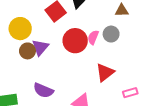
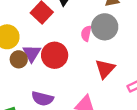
gray circle: (111, 34) -> (105, 27), size x1.5
red circle: (75, 41) -> (55, 55), moved

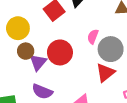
gray circle: (105, 27) -> (111, 49), moved
purple triangle: (32, 53) -> (38, 62), moved

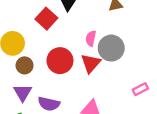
purple triangle: (38, 62) -> (23, 93), moved
red triangle: (105, 73) -> (91, 63), moved

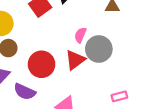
red circle: (60, 61) -> (42, 64), moved

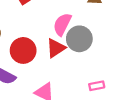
pink semicircle: (80, 35) -> (62, 24), size x1.5

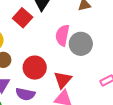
red triangle: (56, 48) -> (63, 80), moved

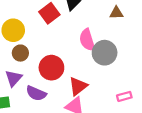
pink semicircle: (62, 35) -> (87, 40), turned -40

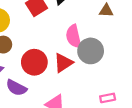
red triangle: (78, 86) -> (63, 63), moved

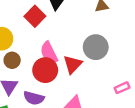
pink semicircle: (74, 36) -> (49, 53), moved

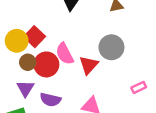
red square: (35, 16) -> (35, 37), moved
red circle: (45, 70) -> (46, 64), moved

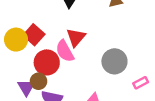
gray circle: (111, 47) -> (114, 61), moved
brown circle: (28, 62) -> (39, 81), moved
red triangle: (89, 65) -> (76, 37), moved

